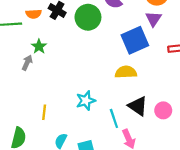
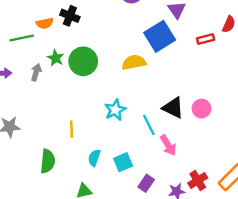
green circle: (88, 17) -> (83, 61), moved
gray arrow: (27, 63) -> (36, 72), moved
yellow semicircle: (126, 72) -> (134, 62), moved

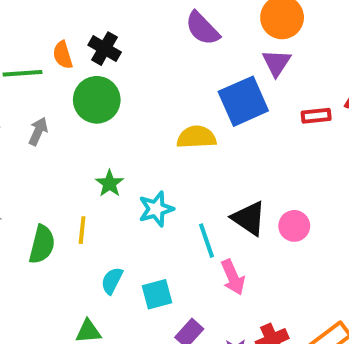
orange semicircle: (45, 23) -> (63, 55), turned 77
green star: (56, 58) -> (110, 183), moved
green circle: (83, 61) -> (97, 100), moved
green semicircle: (48, 161) -> (42, 244), moved

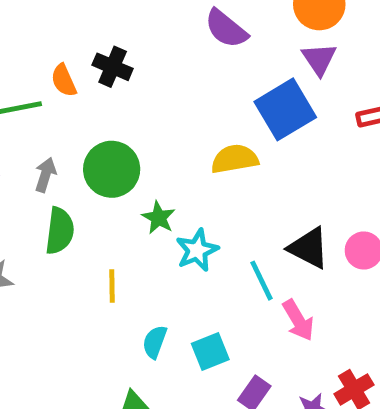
green circle: (97, 100) -> (112, 169), moved
green star: (110, 183) -> (159, 218), moved
green semicircle: (42, 244) -> (60, 231), moved

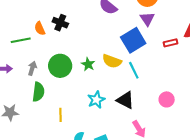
yellow semicircle: (235, 159) -> (112, 61), turned -150
green star: (159, 218) -> (88, 64), moved
black triangle: (309, 248) -> (125, 100), moved
cyan line: (261, 281) -> (134, 70), moved

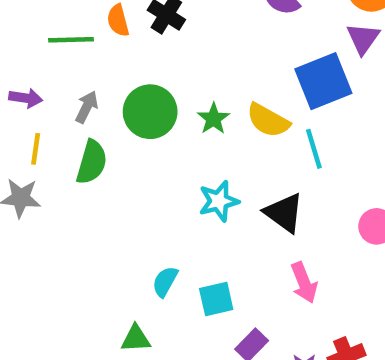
yellow line: (61, 115) -> (36, 149), moved

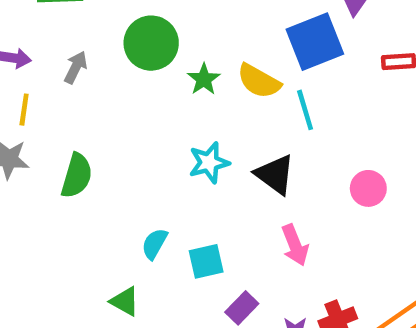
green circle: (150, 112) -> (151, 43), moved
green semicircle: (92, 162) -> (77, 176), moved
green triangle: (136, 339) -> (125, 301), turned 32

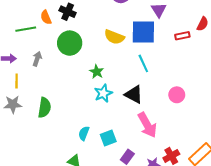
blue square: (315, 42) -> (143, 32), turned 30
green star: (204, 79) -> (97, 72), moved
yellow semicircle: (259, 81) -> (114, 37), moved
pink arrow: (295, 245) -> (147, 125), size x1.4

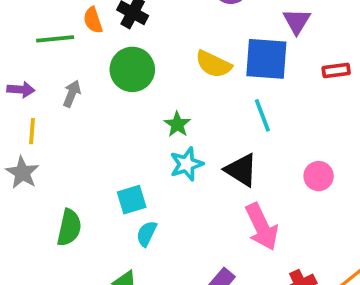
gray star: (13, 104) -> (22, 173), turned 30
green semicircle: (44, 108) -> (69, 228), moved
cyan square: (108, 138) -> (132, 200), moved

